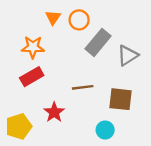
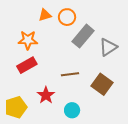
orange triangle: (53, 18) -> (45, 15), turned 40
brown square: (120, 99) -> (102, 84), turned 30
cyan circle: (105, 130) -> (72, 110), moved

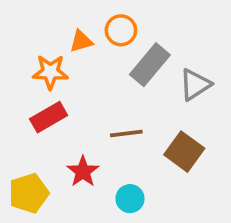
orange triangle: (45, 15) -> (81, 41), moved

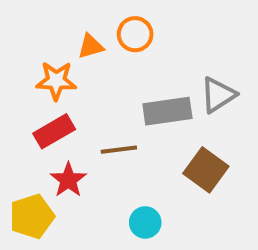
gray rectangle: (150, 65) -> (167, 111), moved, turned 42
brown line: (126, 133) -> (119, 150), moved
red star: (83, 171) -> (68, 180), moved

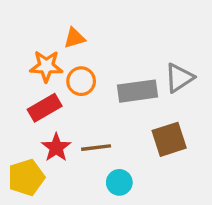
orange circle: (135, 34) -> (81, 81), moved
brown line: (119, 150) -> (96, 148), moved
brown square: (206, 170) -> (169, 139), turned 36

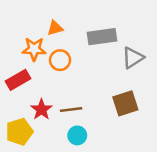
gray rectangle: (138, 91) -> (102, 37), moved
red rectangle: (45, 108) -> (18, 80), moved
cyan circle: (119, 182) -> (77, 135), moved

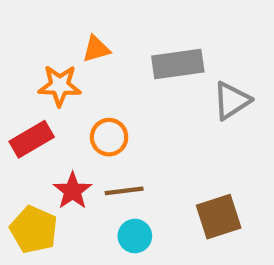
orange circle: (60, 60) -> (109, 137), moved
brown square: (125, 103) -> (219, 217), moved
yellow pentagon: (19, 132) -> (34, 230), turned -30

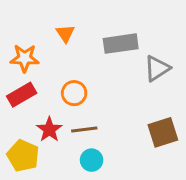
orange triangle: (96, 49) -> (65, 33), turned -48
orange star: (60, 86) -> (25, 58), moved
brown square: (219, 217) -> (163, 132), moved

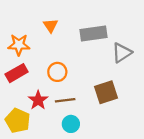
brown square: (163, 132) -> (106, 92), moved

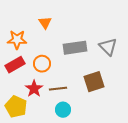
gray rectangle: (93, 33) -> (75, 48), moved
gray triangle: (122, 53) -> (108, 47), turned -42
orange circle: (57, 72) -> (42, 64), moved

